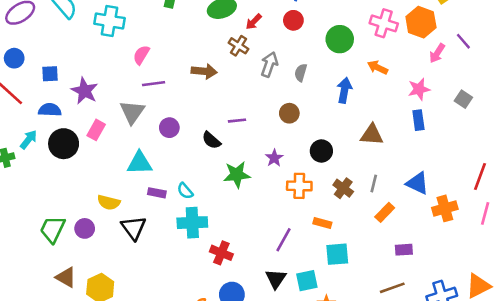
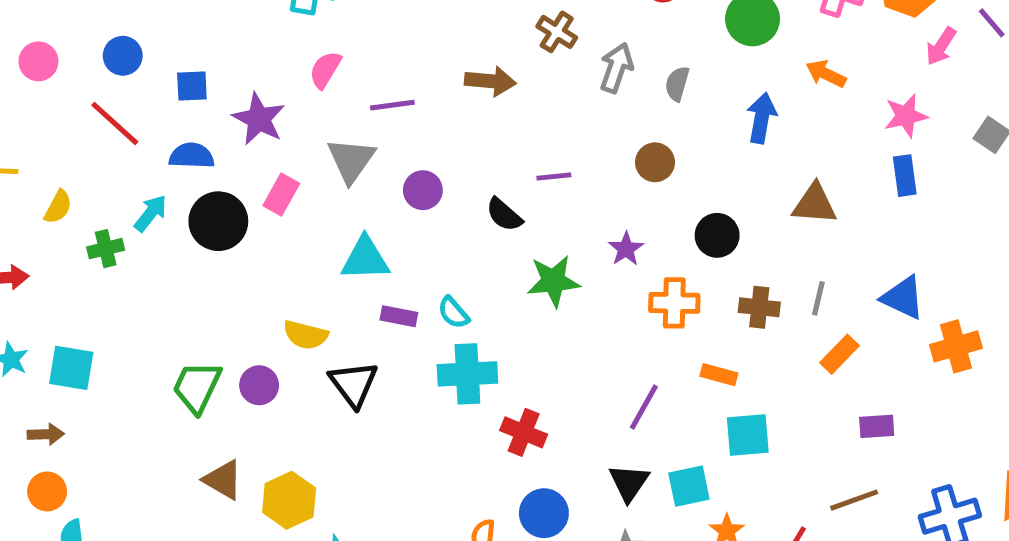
pink semicircle: (141, 55) -> (325, 70), moved
brown cross: (343, 188) -> (759, 307), turned -30

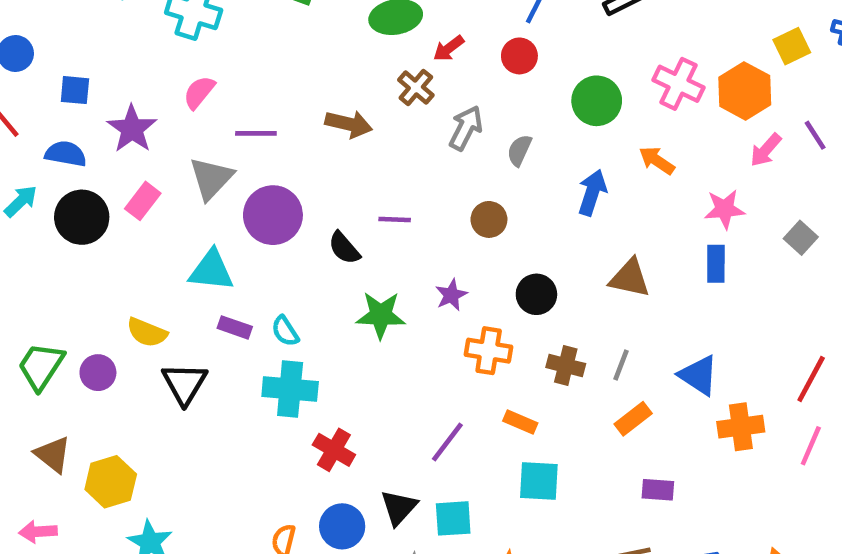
purple circle: (423, 190) -> (273, 215), size x1.6
black triangle: (629, 483) -> (399, 507), moved
cyan square: (689, 486) -> (453, 518), moved

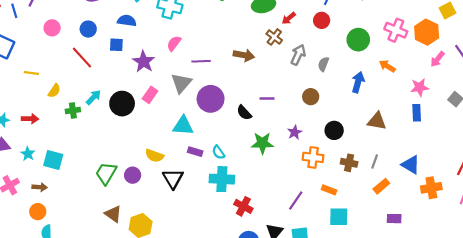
blue semicircle: (66, 154) -> (127, 21), moved

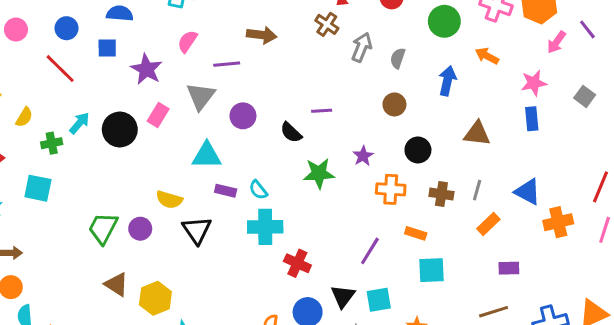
brown arrow: (244, 55) -> (262, 35), moved
brown circle: (311, 97) -> (394, 104), moved
purple circle: (211, 99) -> (243, 116), size x0.7
cyan square: (53, 160) -> (38, 188), moved

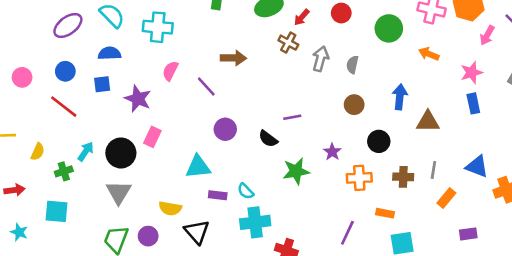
purple line: (227, 64) -> (206, 86), turned 60
blue arrow: (447, 81) -> (400, 97), moved
gray triangle: (201, 96) -> (119, 192), moved

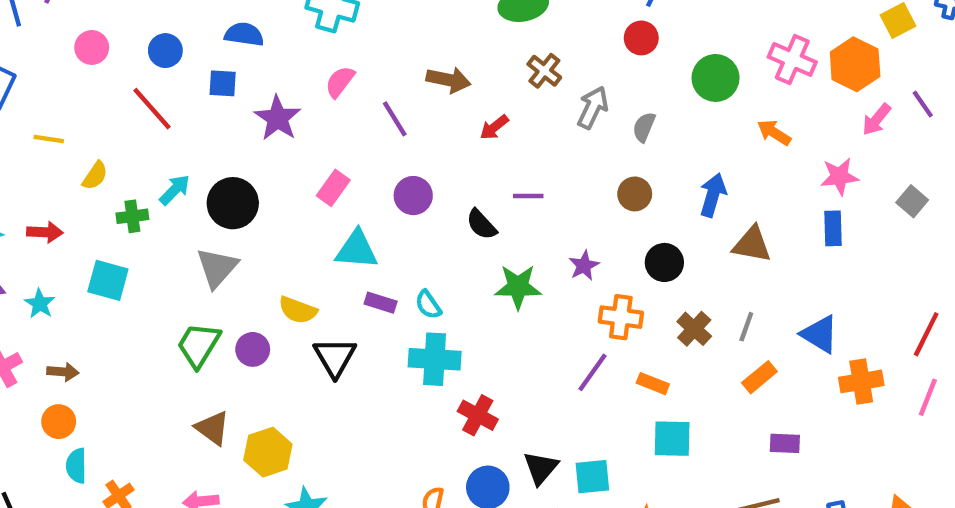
red arrow: (302, 17) -> (494, 127), moved
pink rectangle: (152, 137) -> (333, 188), moved
brown cross: (403, 177) -> (694, 329), turned 30
purple line: (347, 233) -> (592, 372), moved

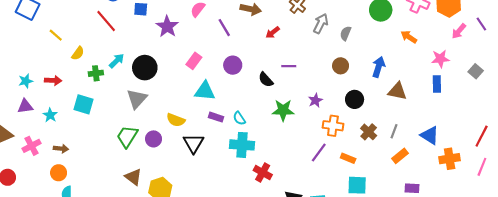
yellow line: (49, 139) -> (56, 35), turned 32

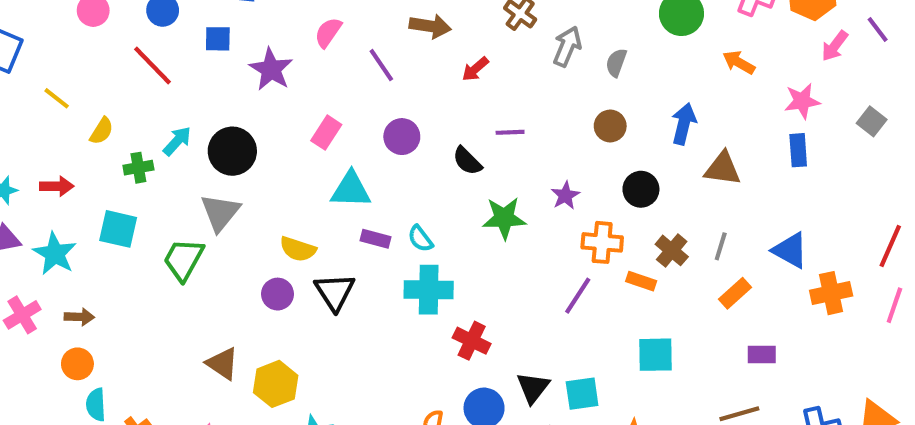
cyan star: (50, 115) -> (55, 254), size x1.5
green trapezoid: (127, 136) -> (183, 259), moved
purple circle: (154, 139) -> (278, 294), moved
orange rectangle: (348, 158) -> (641, 281), moved

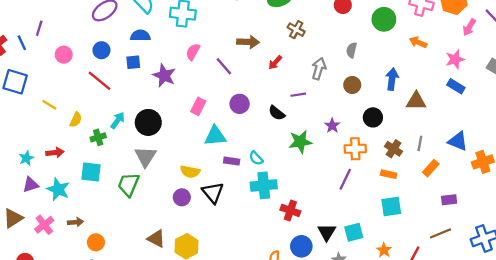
gray arrow: (567, 46) -> (319, 69), moved
blue rectangle: (798, 150) -> (456, 86), turned -48
orange rectangle: (641, 281) -> (389, 174), moved
orange circle: (77, 364) -> (96, 242), moved

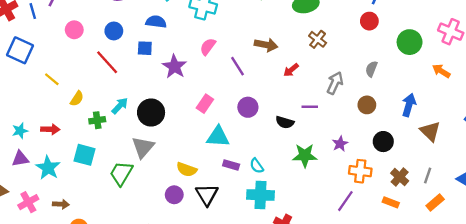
brown triangle: (416, 101) -> (430, 131), turned 35
black semicircle: (277, 113) -> (285, 122), turned -30

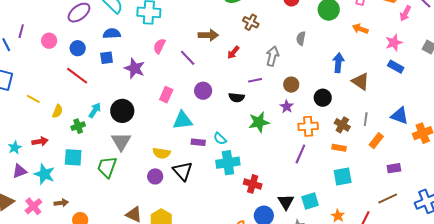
pink circle: (74, 30) -> (49, 41), moved
brown circle: (367, 105) -> (291, 85), moved

